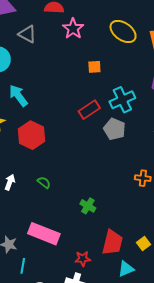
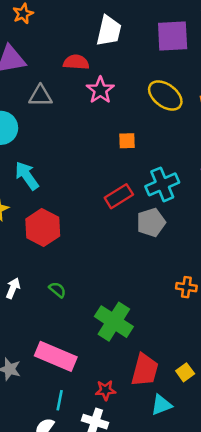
gray triangle: (27, 34) -> (40, 96), turned -30
gray pentagon: (114, 129) -> (151, 222), turned 30
green cross: (88, 206) -> (114, 322), size x1.8
cyan line: (23, 266) -> (60, 400), moved

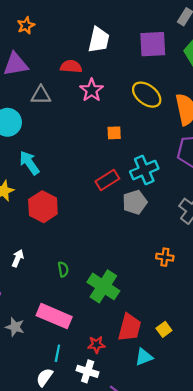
green semicircle: (57, 290) -> (63, 269), moved, turned 40

